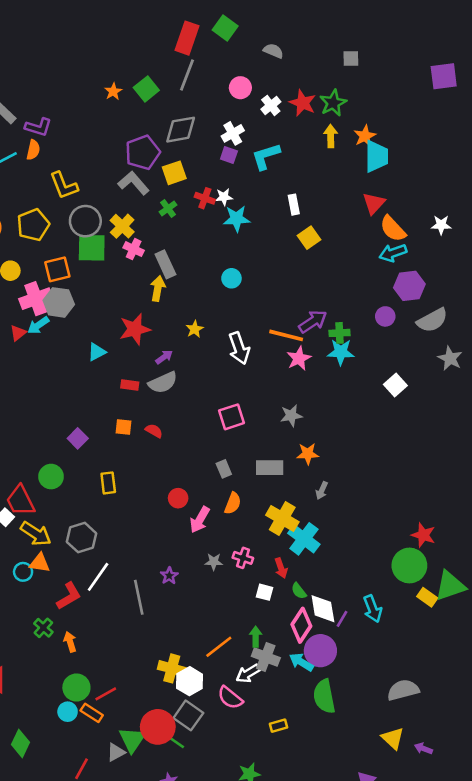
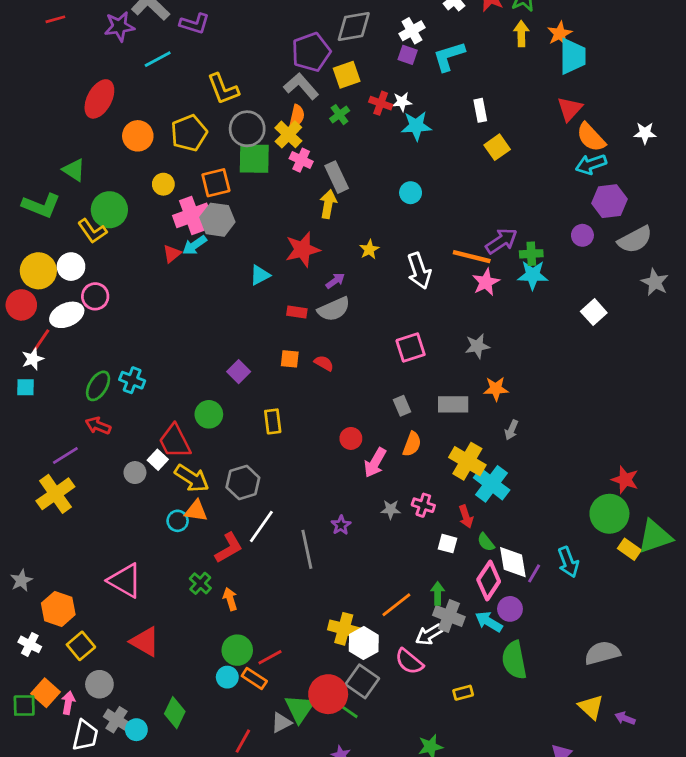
orange semicircle: (33, 150) -> (297, 116), moved
purple circle: (320, 651) -> (510, 609), size x0.7

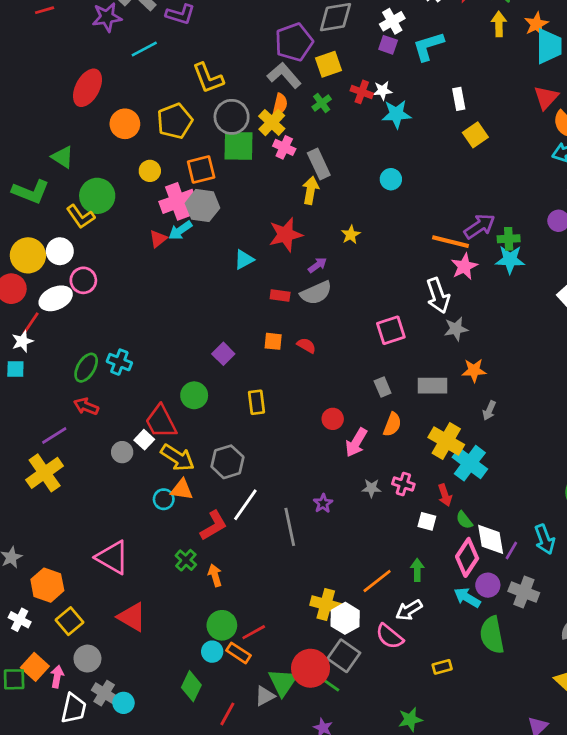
white arrow: (419, 271) -> (438, 296), moved
gray cross: (449, 616) -> (524, 592), moved
green diamond: (175, 713) -> (191, 686), moved

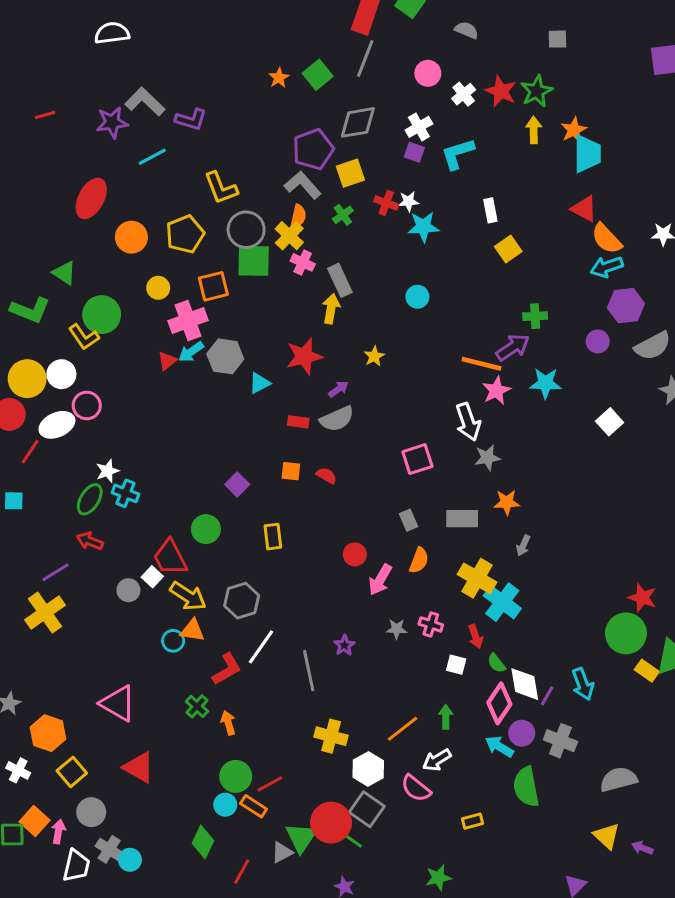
red triangle: (546, 97) -> (584, 209), turned -44
gray hexagon: (202, 206) -> (225, 356), moved
green cross: (509, 239) -> (535, 316), moved
white star: (22, 341) -> (108, 471), moved
yellow cross: (326, 604) -> (331, 736), moved

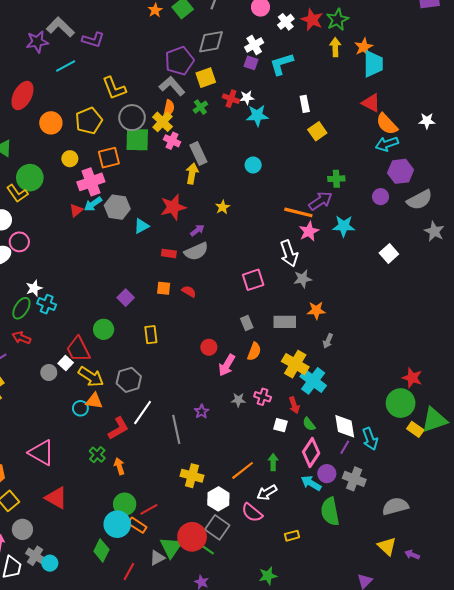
white diamond: (525, 684) -> (345, 426), moved
cyan circle: (225, 805) -> (117, 524), size x1.6

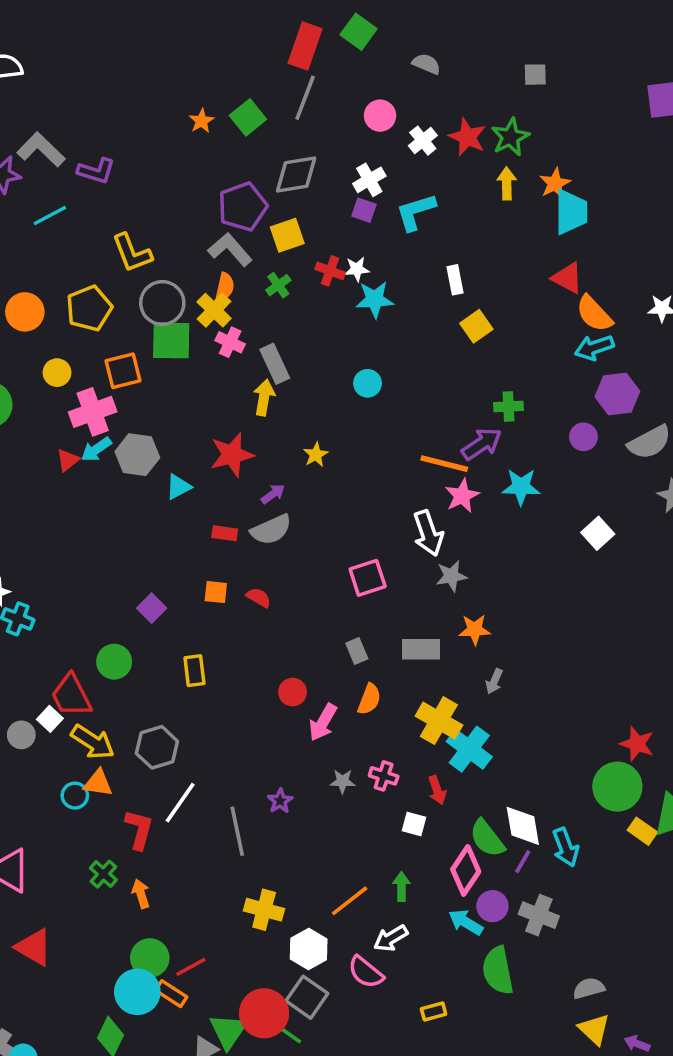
green semicircle: (309, 424) -> (487, 838), moved, size x1.6
red L-shape: (118, 428) -> (139, 829), turned -45
gray semicircle: (395, 506) -> (589, 988), moved, size x0.7

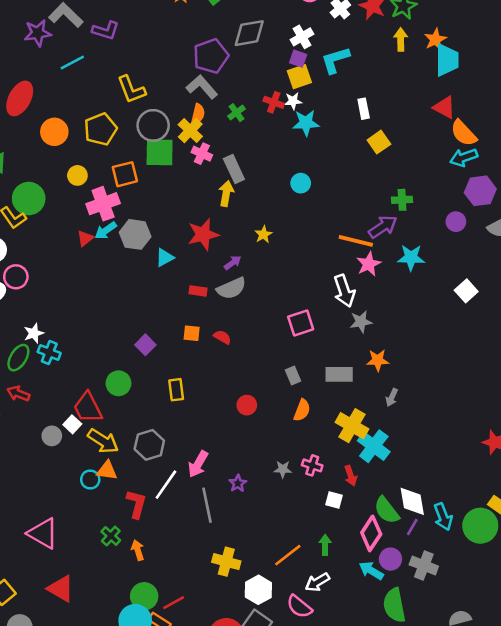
yellow square: (287, 235) -> (299, 77), moved
pink arrow: (323, 722) -> (198, 464), moved
green circle: (617, 787) -> (480, 526), moved

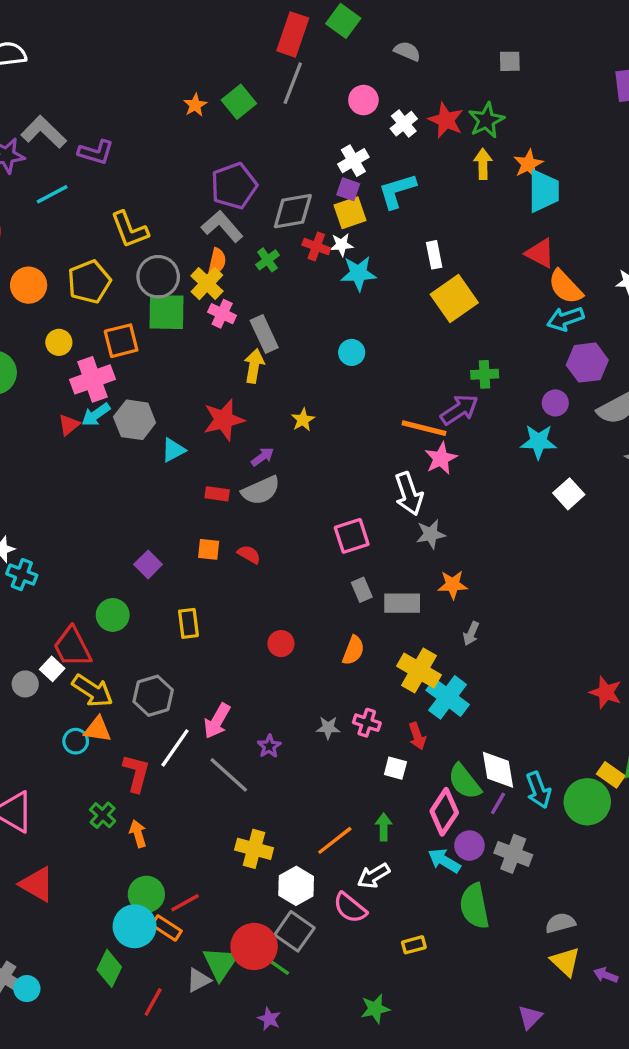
gray diamond: (249, 33) -> (293, 211), moved
yellow square: (379, 142) -> (454, 299), size x1.5
cyan star: (411, 258) -> (538, 442), moved
gray rectangle: (293, 376) -> (362, 590), moved
gray line: (207, 505) -> (229, 775), turned -36

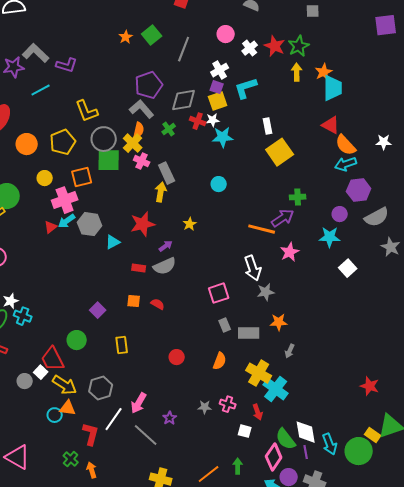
gray line: (293, 83) -> (184, 49), moved
pink star: (441, 458) -> (290, 252), moved
purple line: (498, 803) -> (306, 452), turned -40

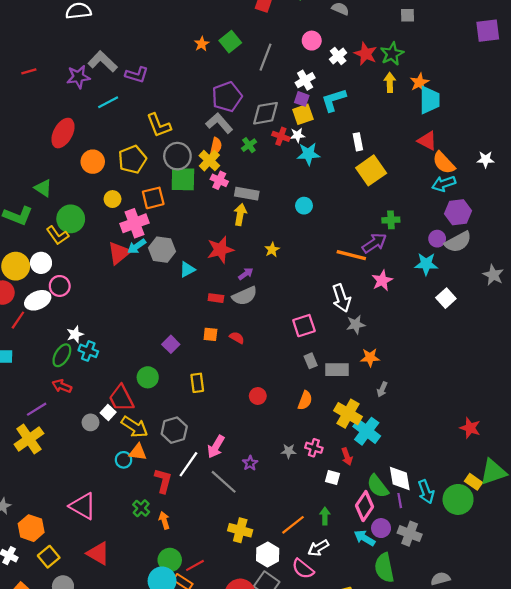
gray rectangle: (167, 173) -> (247, 194), turned -55
gray semicircle: (377, 217) -> (458, 242), moved
red triangle: (51, 227) -> (119, 253), size x1.6

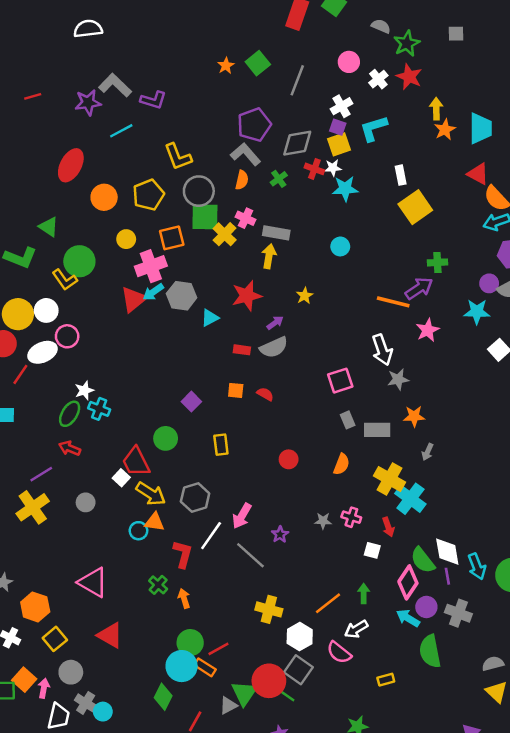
green star: (392, 54) -> (407, 43), moved
orange star: (420, 82) -> (445, 130), moved
yellow cross: (209, 161) -> (225, 234), moved
gray circle: (91, 422) -> (86, 502), moved

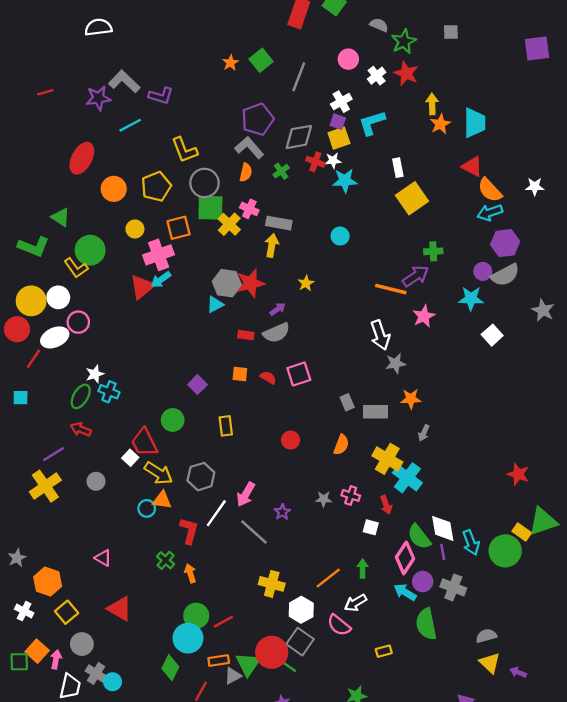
gray hexagon: (182, 296) -> (227, 283), moved
pink square: (340, 381) -> (299, 374), moved
pink triangle: (93, 582) -> (103, 558), size x0.6
orange rectangle: (205, 667) -> (219, 661), moved, turned -42

